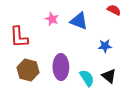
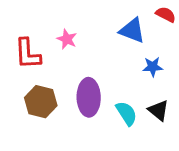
pink star: (52, 19) -> (67, 39), moved
blue triangle: (79, 21) -> (132, 30), moved

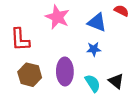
pink star: (67, 39) -> (57, 17), moved, size x1.6
blue star: (153, 67) -> (94, 49), moved

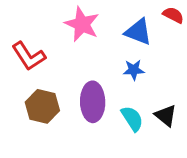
red L-shape: (20, 39) -> (29, 56), turned -30

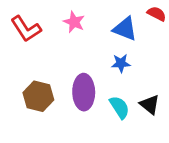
pink star: (82, 24) -> (74, 22), size x0.7
red L-shape: (29, 56) -> (26, 29), moved

